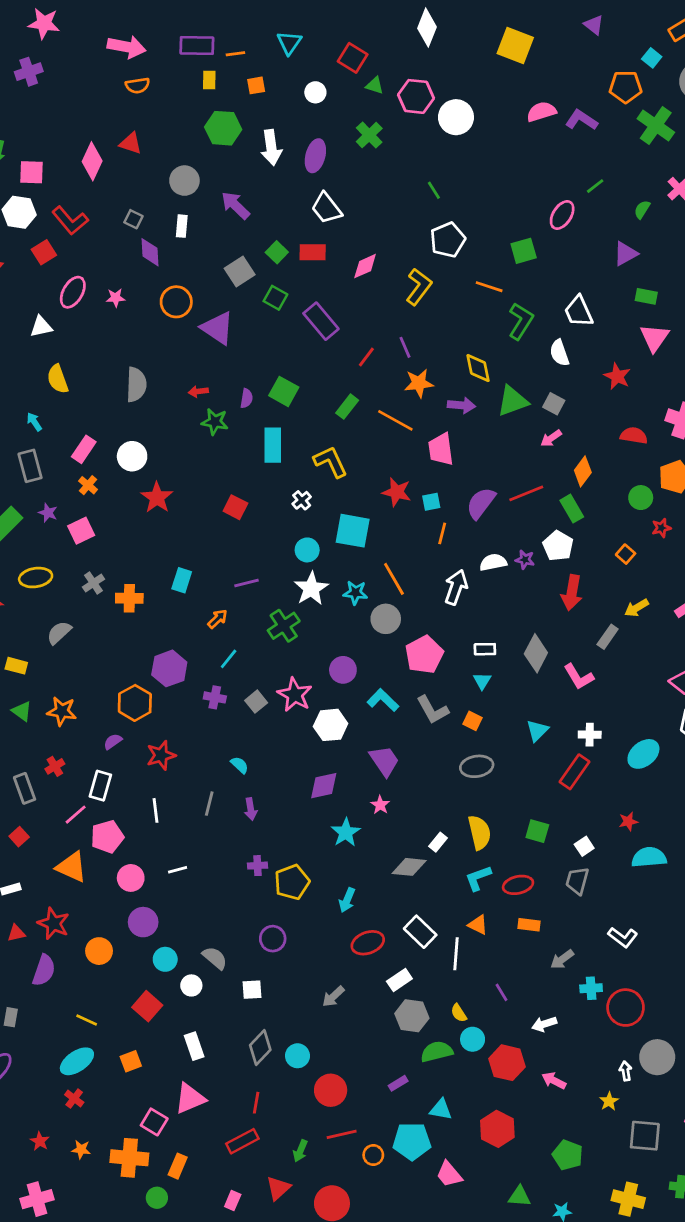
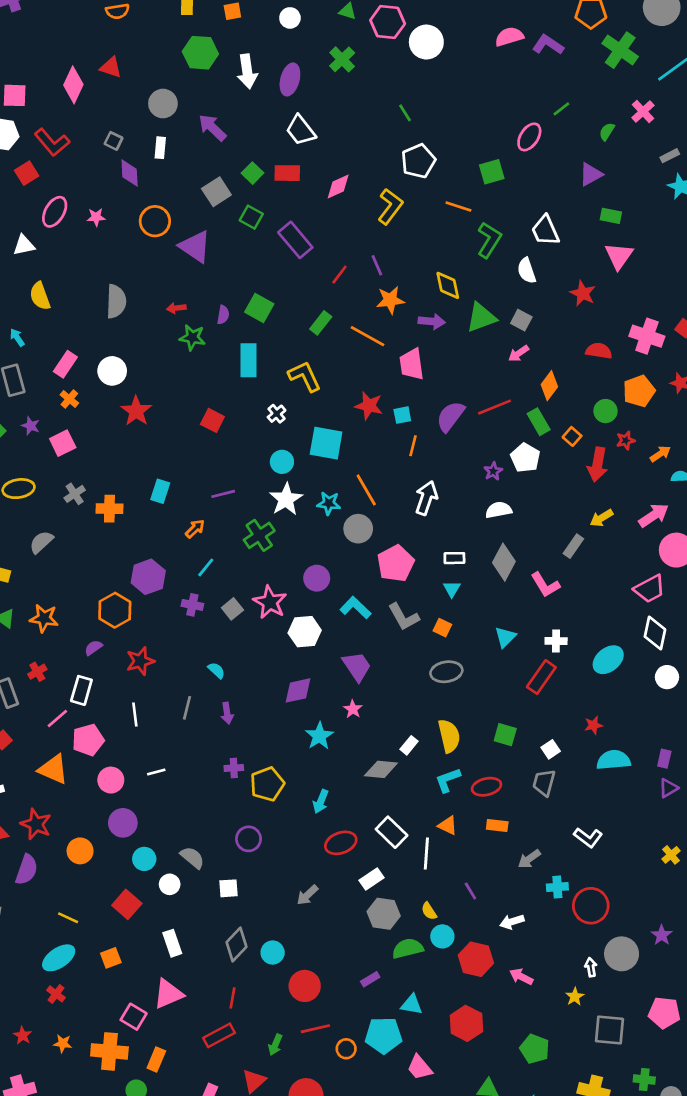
orange square: (626, 554) -> (572, 436), moved
purple star: (525, 560) -> (493, 471), turned 30
white semicircle: (493, 562) -> (499, 510), moved
red arrow: (572, 593) -> (597, 465), moved

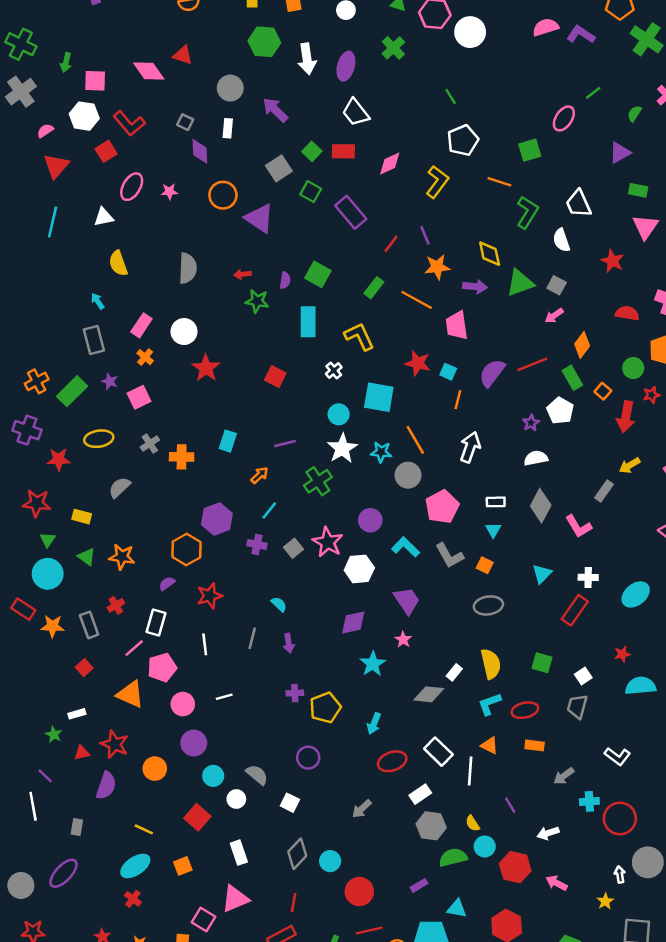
pink diamond: (73, 85) -> (149, 71), turned -60
cyan square: (402, 415) -> (448, 372), turned 35
white square: (228, 888) -> (290, 803), turned 30

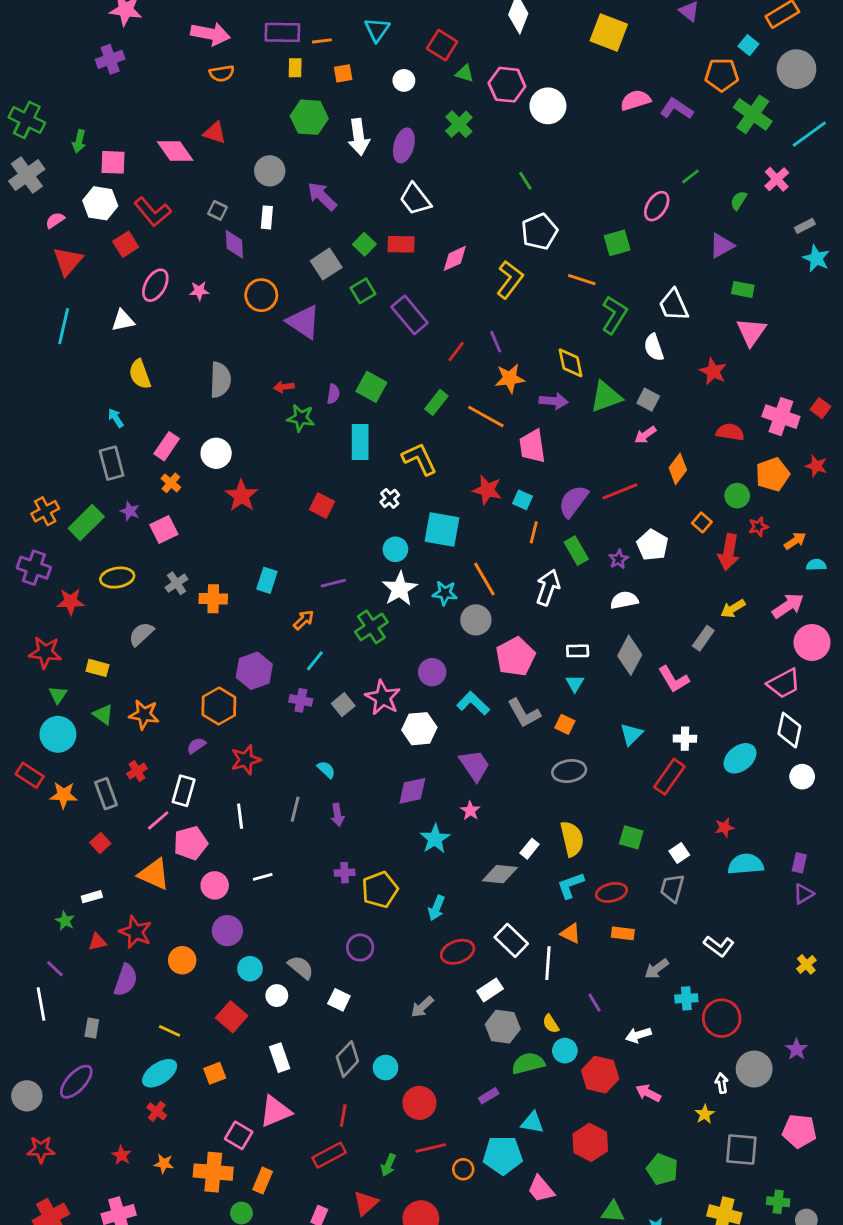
green square: (311, 192) -> (363, 291), turned 30
green rectangle: (572, 378) -> (576, 551), moved

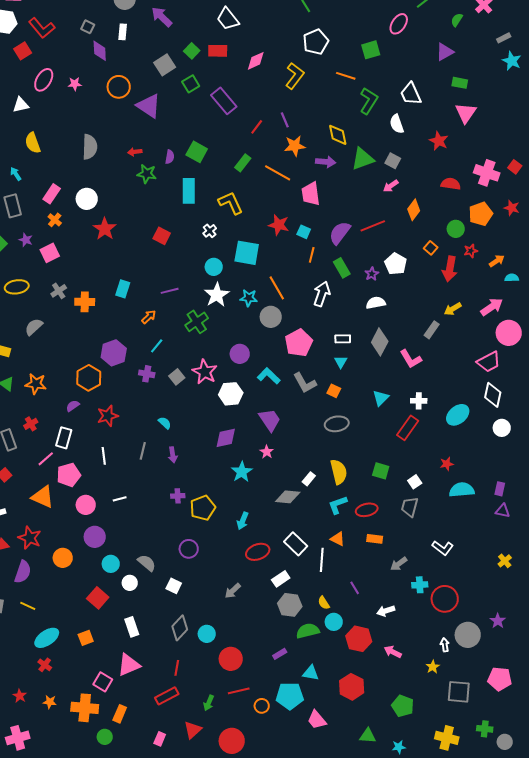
purple triangle: (804, 894) -> (503, 511), turned 42
yellow line: (169, 1031) -> (28, 606), moved

